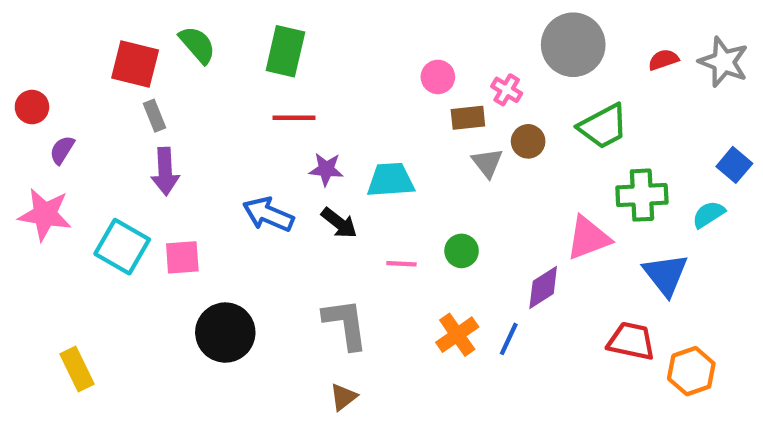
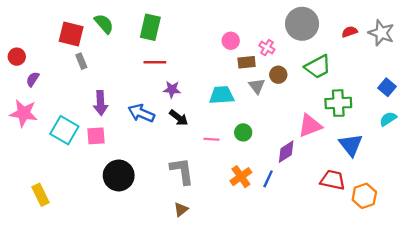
purple arrow: (165, 171) -> (101, 103), moved
cyan trapezoid: (391, 180) -> (222, 95), moved
cyan semicircle: (709, 214) -> (388, 119), moved

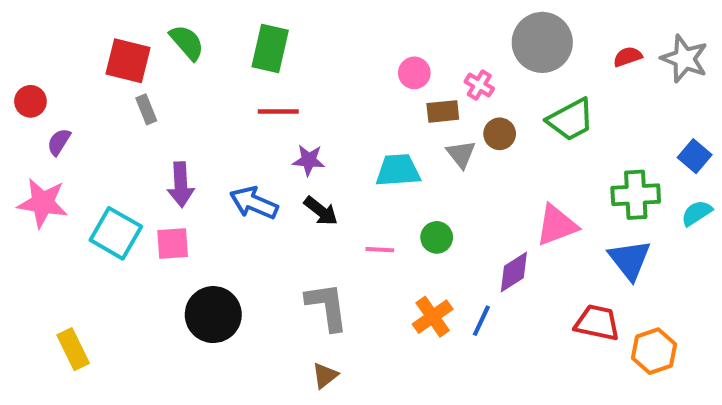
green cross: (338, 103) -> (636, 195), moved

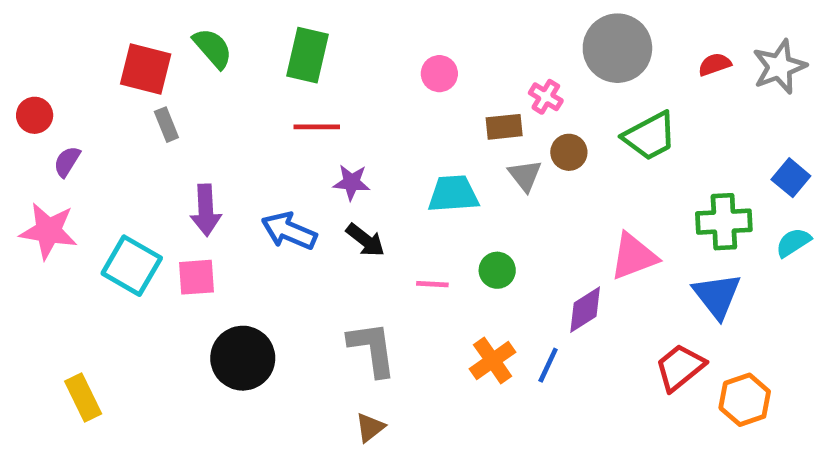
gray star: (684, 59) -> (779, 67), turned 30
pink circle: (414, 73) -> (439, 74), moved
red trapezoid: (597, 323) -> (680, 367), turned -51

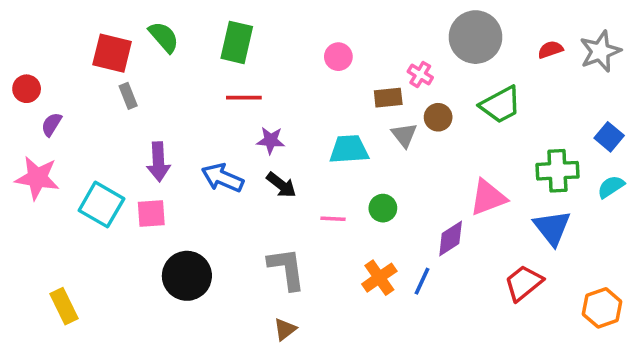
orange hexagon: (745, 400) -> (602, 308), moved

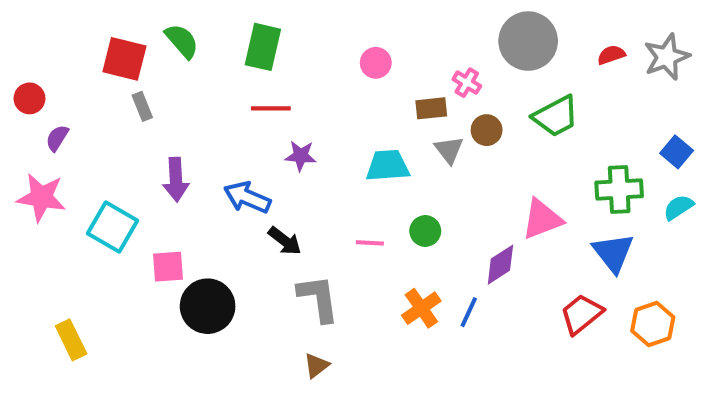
black arrow: (281, 185) -> (285, 241), moved
pink square: (151, 213) -> (168, 267), moved
orange hexagon: (602, 308) -> (653, 324), moved

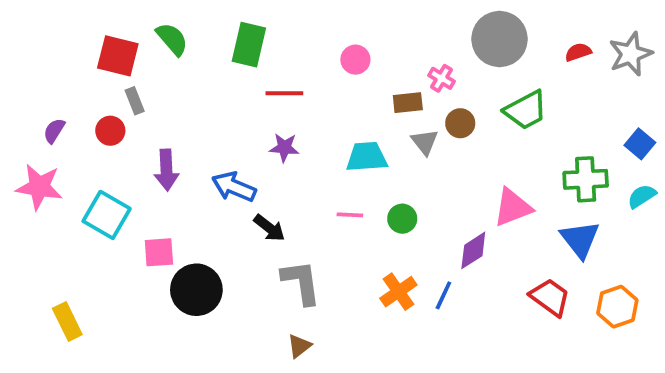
red circle: (29, 98) -> (110, 131), moved
red line: (271, 108) -> (284, 93), moved
pink line: (370, 243) -> (350, 215), moved
red trapezoid: (582, 314) -> (550, 297), turned 75

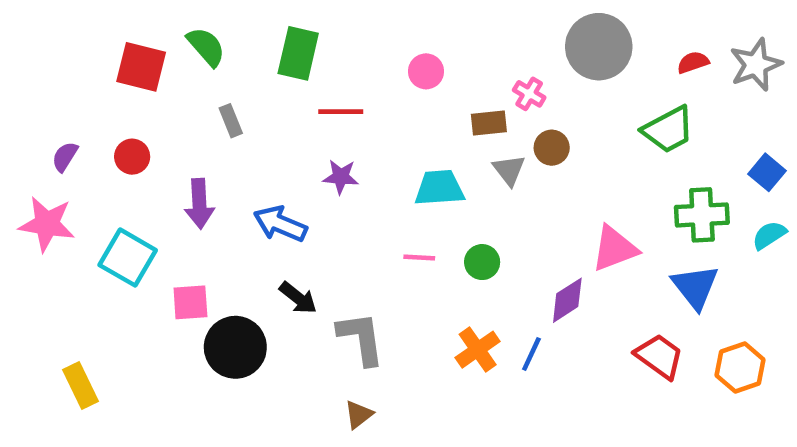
gray rectangle: (135, 101) -> (231, 121), moved
green trapezoid: (526, 110) -> (668, 130), moved
black arrow: (269, 228) -> (298, 298), moved

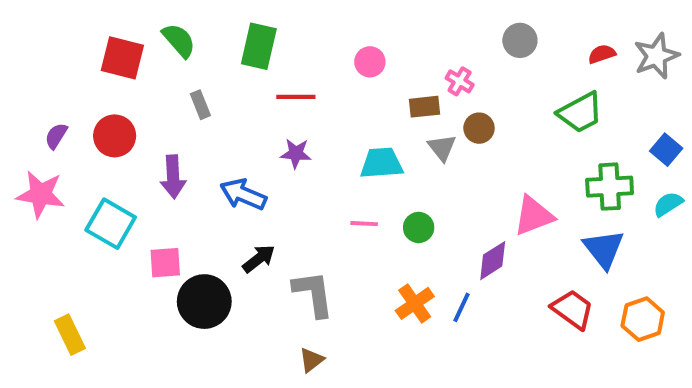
gray circle: (599, 47) -> (520, 40), size x0.6
red circle: (132, 157) -> (115, 136), size x1.4
black arrow: (298, 298) -> (259, 259), turned -76

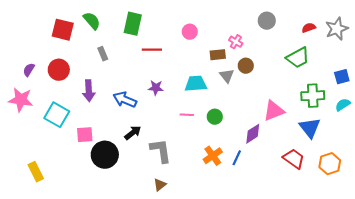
blue square: (666, 150) -> (342, 77), turned 35
purple star: (296, 153) -> (156, 88), moved

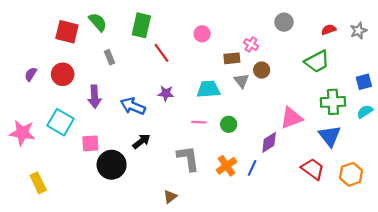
gray star: (337, 29) -> (359, 31), size x0.7
red line: (152, 50) -> (162, 53), turned 54
pink star: (21, 100) -> (22, 133), moved
gray L-shape: (161, 151) -> (188, 158), moved

